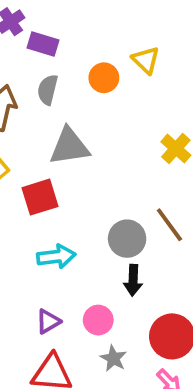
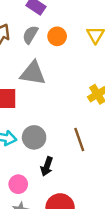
orange circle: (104, 78) -> (57, 36), moved
gray circle: (127, 239) -> (34, 137), moved

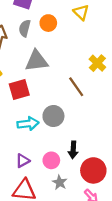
brown line: (79, 139) -> (76, 87), moved
black arrow: (47, 166) -> (73, 150), moved

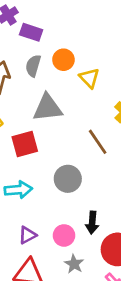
yellow triangle: (81, 12) -> (89, 78), moved
cyan arrow: (28, 124) -> (18, 190), moved

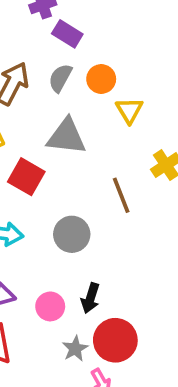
red square: (25, 144) -> (26, 177), turned 32
gray star: (74, 264) -> (75, 349), moved

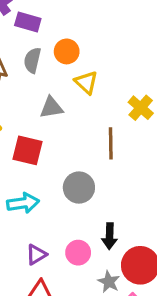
yellow triangle: (129, 110) -> (86, 82), moved
gray triangle: (66, 137) -> (51, 108), size x0.7
brown line: (121, 195) -> (111, 143), turned 36

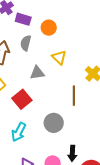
orange circle: (67, 51) -> (49, 28), moved
red square: (27, 150) -> (22, 99), turned 36
cyan arrow: (23, 203) -> (19, 132), turned 126

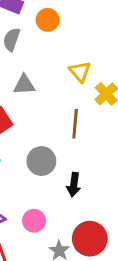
yellow triangle: (59, 57) -> (80, 72), moved
black arrow: (72, 153) -> (74, 185), moved

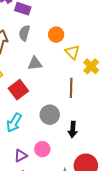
orange circle: (48, 20) -> (56, 35), moved
pink circle: (34, 221) -> (42, 149), moved

